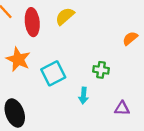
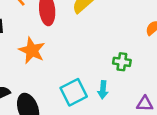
cyan square: (53, 73) -> (74, 92), moved

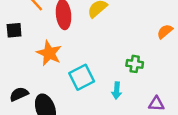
cyan square: (74, 92) -> (82, 77), moved

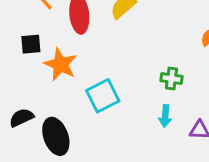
black square: (14, 30) -> (31, 44), moved
cyan arrow: (117, 91) -> (165, 116), moved

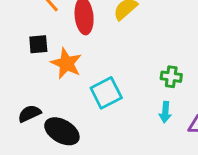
black ellipse: (56, 136) -> (62, 131), turned -40

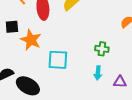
cyan square: (106, 93) -> (58, 60), turned 30

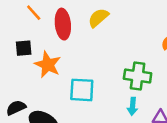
green cross: (102, 49) -> (138, 76), size x1.5

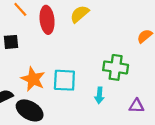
orange star: (48, 65) -> (33, 79), moved
cyan arrow: (133, 106) -> (99, 95), moved

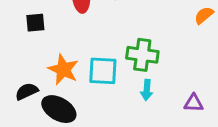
green cross: (116, 67) -> (142, 55), moved

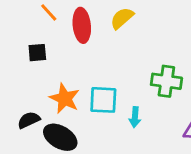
green cross: (142, 55) -> (166, 81), moved
cyan arrow: (147, 90) -> (135, 117), moved

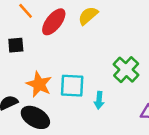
red ellipse: (82, 25) -> (54, 22), turned 44
green cross: (166, 81) -> (126, 70), turned 35

